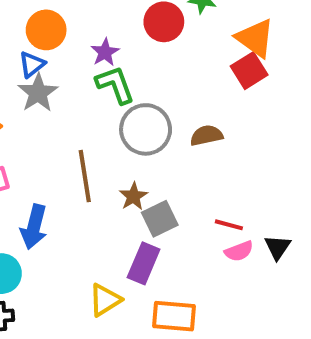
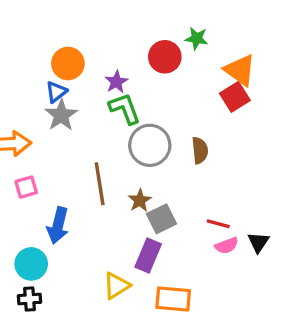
brown semicircle: (206, 135) -> (200, 150), turned 96

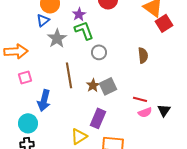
red square: (235, 97) -> (164, 23), moved
gray star: (61, 115) -> (57, 38), moved
gray circle: (150, 145) -> (99, 52), size x0.6
brown semicircle: (200, 150) -> (143, 55), moved
gray square: (161, 219) -> (108, 86), moved

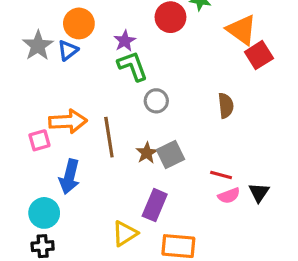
gray star: (57, 38) -> (38, 46), moved
orange arrow: (16, 51) -> (68, 121), moved

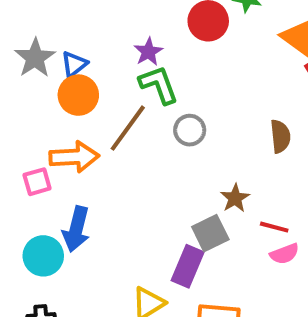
orange circle: (79, 23) -> (78, 95), moved
brown line: (109, 137) -> (128, 128), moved, turned 45
brown star: (147, 153) -> (235, 198), moved
gray square: (170, 155) -> (210, 233), moved
cyan circle: (44, 213) -> (43, 256), moved

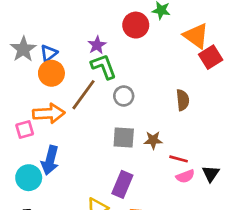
brown star: (235, 198) -> (153, 140), turned 30
gray square: (210, 233) -> (124, 137), moved, turned 30

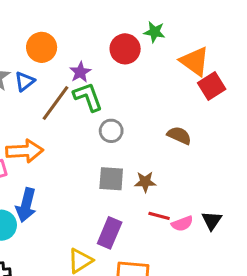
orange circle: (51, 73) -> (42, 47), moved
brown line: (84, 95) -> (55, 103), moved
brown semicircle: (183, 100) -> (179, 135), turned -60
red line: (179, 159) -> (159, 216), moved

